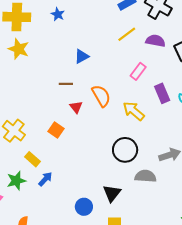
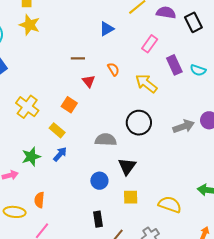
blue triangle: (82, 56) -> (107, 29), moved
orange semicircle: (101, 96) -> (113, 69), size x0.6
yellow rectangle: (32, 159) -> (57, 130), moved
gray semicircle: (145, 176) -> (106, 140), moved

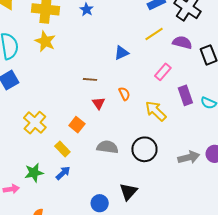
gray semicircle: (106, 140) -> (107, 147), moved

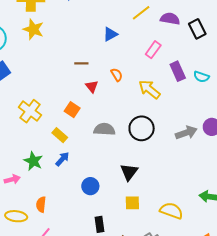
green star: (34, 173) -> (33, 161), turned -30
blue circle: (100, 203) -> (90, 186), moved

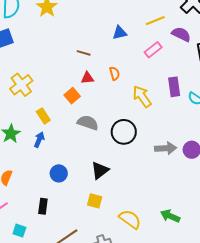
pink rectangle: (153, 50) -> (153, 50), moved
red triangle: (92, 86) -> (87, 78), turned 48
orange square: (72, 110) -> (72, 96), moved
blue arrow: (62, 159) -> (39, 140), turned -35
black rectangle: (99, 224) -> (43, 206), moved

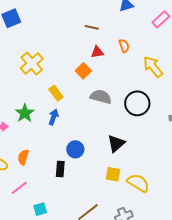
black rectangle: (43, 206) -> (60, 169), moved
yellow semicircle: (130, 219) -> (138, 183), moved
cyan square: (19, 231) -> (40, 209), turned -32

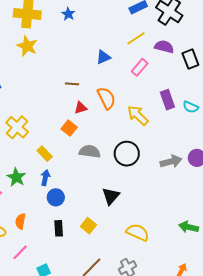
orange semicircle: (124, 46) -> (106, 98), size x1.6
blue circle: (75, 149) -> (56, 197), moved
yellow square: (113, 174) -> (88, 226), moved, turned 35

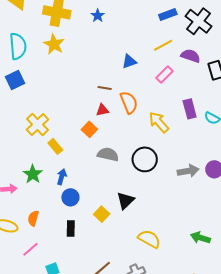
brown line: (72, 84) -> (105, 88), moved
yellow rectangle: (45, 154) -> (55, 146), moved
yellow square: (88, 226) -> (102, 214), moved

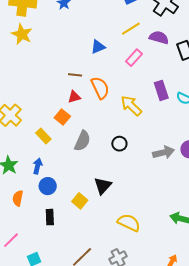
yellow rectangle: (55, 146) -> (43, 136), moved
gray semicircle: (108, 154) -> (82, 141), turned 105
black circle: (145, 159) -> (119, 144), size x0.6
orange semicircle: (33, 218) -> (18, 198), moved

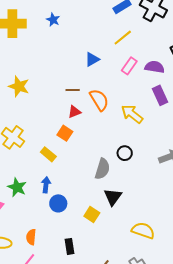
yellow star: (22, 34) -> (19, 86), moved
purple semicircle: (159, 37) -> (155, 67), moved
gray semicircle: (82, 141) -> (102, 169), moved
orange semicircle: (18, 198) -> (31, 237), moved
black rectangle: (50, 217) -> (70, 246), moved

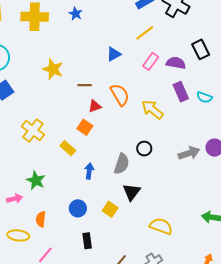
yellow star: (19, 86) -> (53, 69), moved
brown line: (73, 90) -> (85, 85), moved
blue arrow: (46, 185) -> (89, 171), moved
blue circle: (58, 203) -> (78, 208), moved
orange semicircle: (31, 237) -> (41, 219), moved

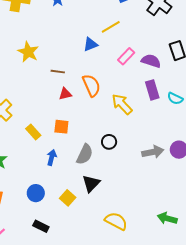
yellow line: (145, 33) -> (111, 27), moved
orange square: (85, 127) -> (61, 127), moved, turned -35
black rectangle: (87, 241) -> (41, 226), turned -63

